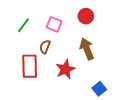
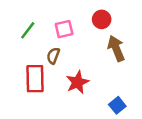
pink square: (54, 24) -> (64, 29), turned -35
brown arrow: (87, 49) -> (116, 48), moved

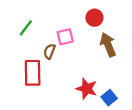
pink square: (64, 29) -> (65, 37), moved
red star: (77, 82) -> (87, 89), moved, turned -30

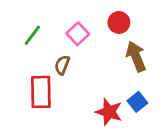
pink square: (65, 37) -> (78, 34), moved, turned -30
blue square: (109, 98) -> (137, 102), moved

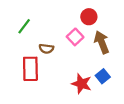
pink square: (78, 34) -> (75, 37), moved
brown semicircle: (62, 65) -> (46, 49), turned -104

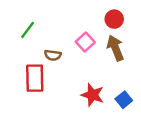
red circle: (89, 17) -> (114, 19), moved
blue square: (103, 76) -> (124, 100), moved

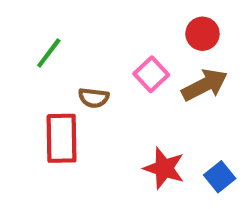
brown arrow: (115, 48) -> (205, 85), turned 85

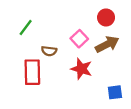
red star: (164, 168) -> (81, 69), moved
blue square: (220, 177) -> (115, 92), turned 32

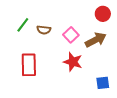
red circle: (106, 17) -> (103, 14), moved
brown semicircle: (49, 51) -> (44, 30), moved

